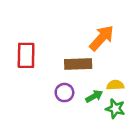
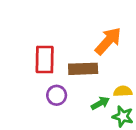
red rectangle: (26, 55) -> (45, 60), moved
purple circle: (64, 93) -> (57, 95), moved

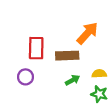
purple circle: (57, 95) -> (25, 77), moved
green arrow: (100, 103) -> (72, 80), moved

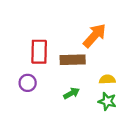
green arrow: (72, 80) -> (71, 93), moved

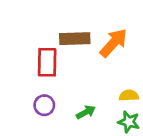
brown rectangle: (73, 60) -> (75, 39), moved
purple circle: (28, 83) -> (44, 105), moved

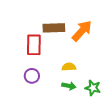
yellow semicircle: (129, 96) -> (69, 67), moved
green arrow: (86, 112) -> (69, 86), moved, turned 40

